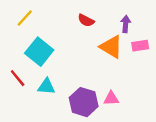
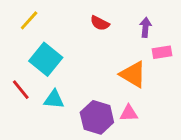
orange triangle: (111, 47) -> (133, 74), moved

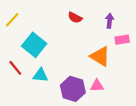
yellow line: (29, 20) -> (12, 20), moved

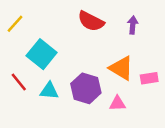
red semicircle: (75, 18) -> (91, 21), size x1.5
pink rectangle: (122, 40) -> (149, 78), moved
purple hexagon: (73, 89) -> (86, 88), moved

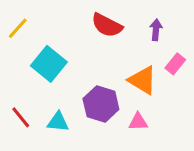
pink rectangle: (149, 78) -> (175, 64), moved, turned -42
red line: (19, 82) -> (21, 117), moved
cyan triangle: (49, 91) -> (58, 122), moved

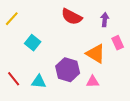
cyan square: (49, 64) -> (33, 43), size x0.7
pink rectangle: (175, 64) -> (118, 43), turned -64

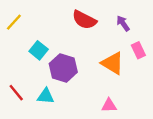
purple arrow: (105, 20) -> (123, 23), turned -40
purple hexagon: (68, 70) -> (63, 68), moved
pink triangle: (93, 82) -> (109, 106), moved

